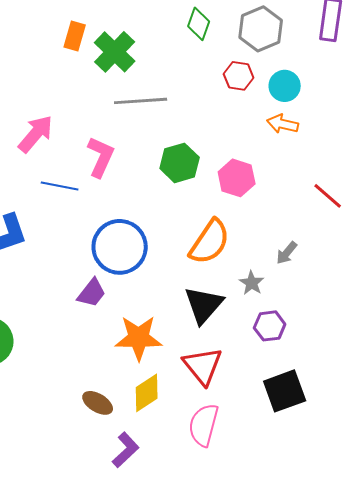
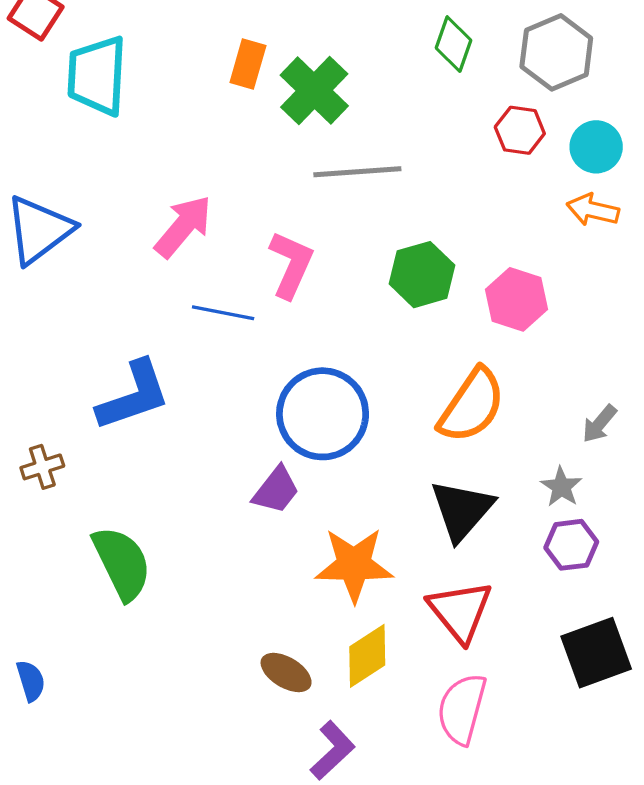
gray star: (252, 283) -> (561, 487), moved

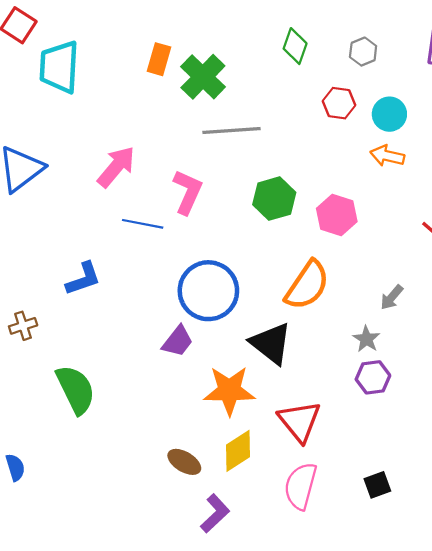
gray hexagon: (556, 52) -> (363, 52), size x0.6
blue L-shape: (134, 396) -> (83, 279), size x0.7
black triangle: (462, 510) -> (271, 343), moved, turned -33
black square: (596, 653) -> (377, 485), moved, size x0.6

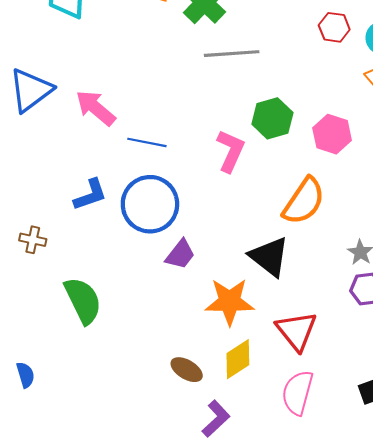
pink arrow: (116, 167) -> (96, 108), moved, turned -90
pink L-shape: (188, 192) -> (231, 151), moved
blue circle: (208, 291) -> (150, 204), moved
brown cross: (23, 326) -> (33, 240), turned 30

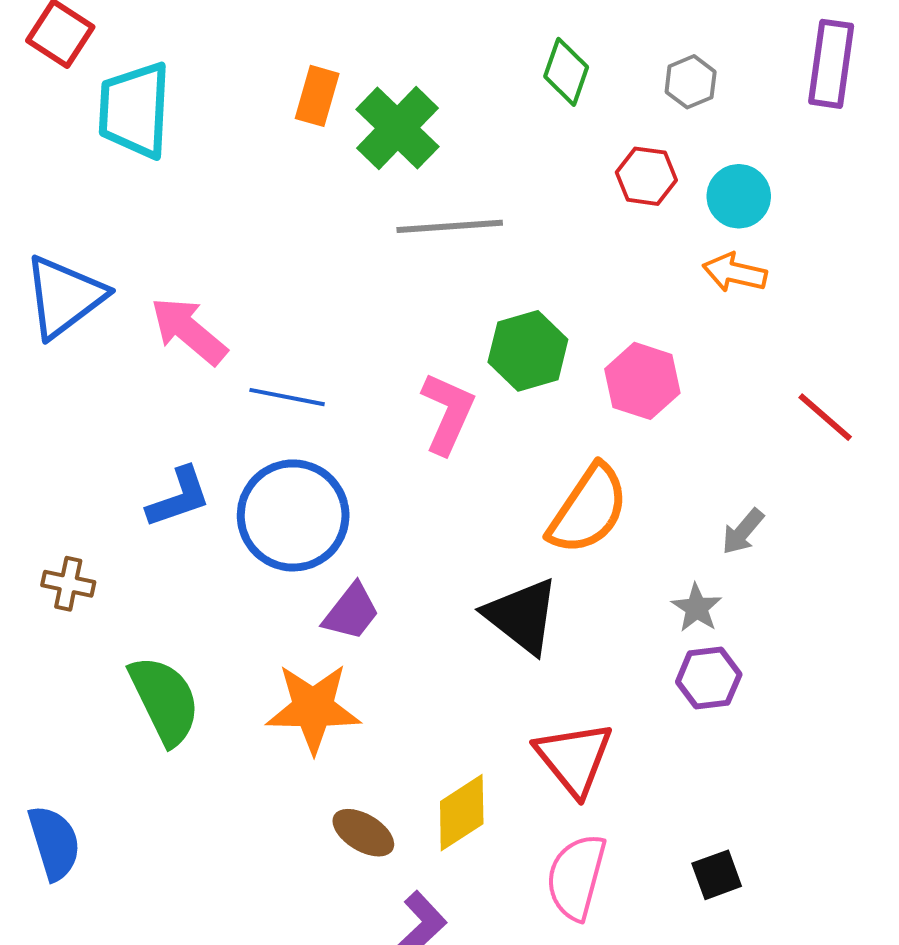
orange star: (230, 302) -> (313, 708), moved
blue semicircle: (25, 375) -> (54, 843), size x1.5

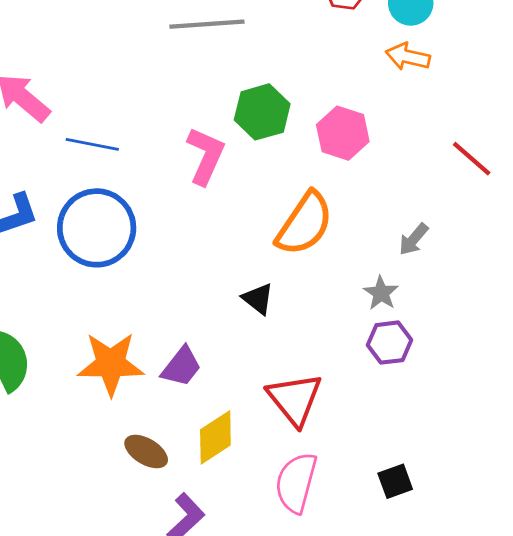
purple trapezoid: (351, 612) -> (181, 367), moved
black triangle: (522, 616) -> (258, 299), size x0.6

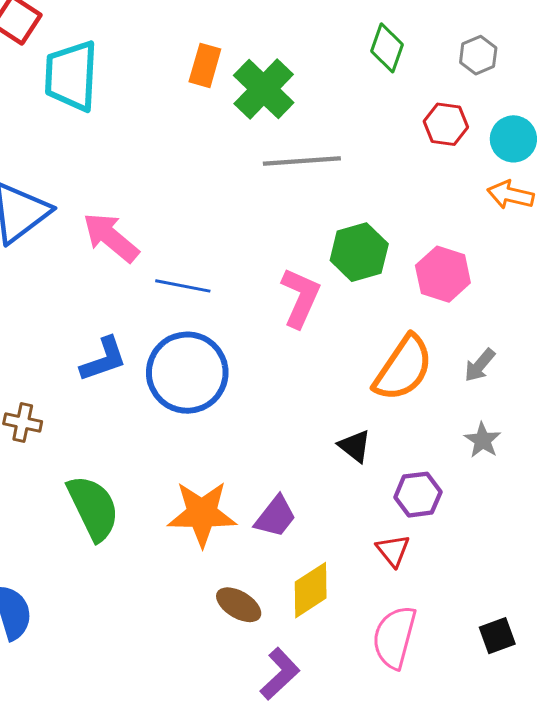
gray arrow: (414, 239) -> (480, 365), moved
purple hexagon: (389, 343) -> (418, 495), moved
red triangle: (295, 399) -> (393, 550), size x0.6

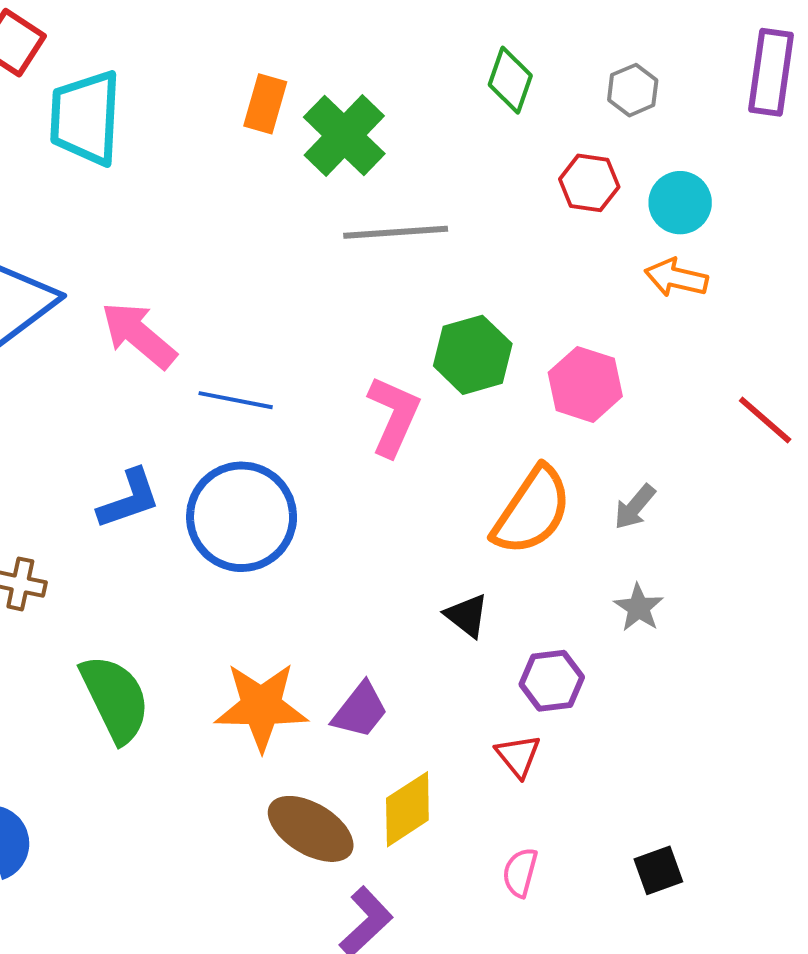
brown ellipse: (239, 605) -> (311, 829), size x1.4
pink semicircle: (394, 637) -> (520, 872), size x0.6

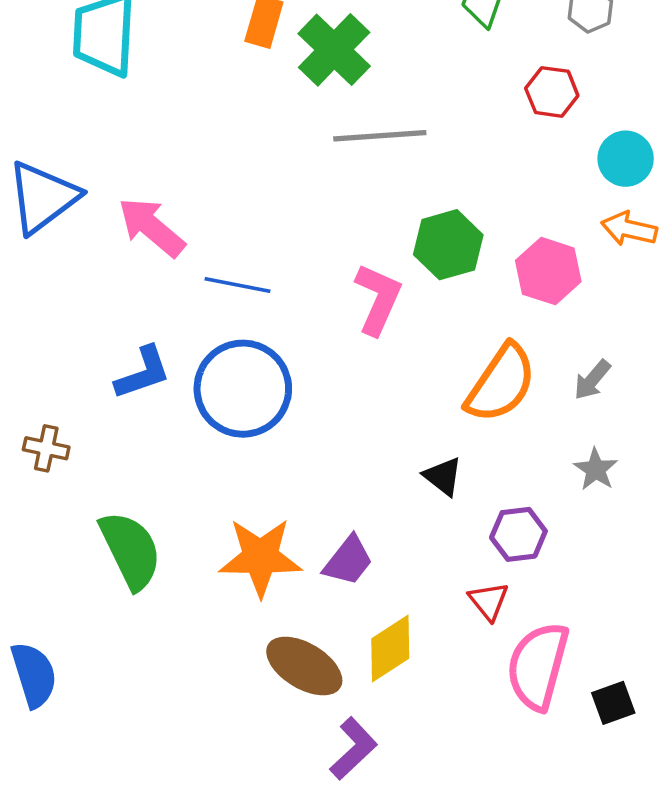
cyan circle: (680, 203) -> (626, 159), moved
orange arrow: (676, 278) -> (629, 229), moved
pink semicircle: (520, 872) -> (538, 666), moved, size x2.0

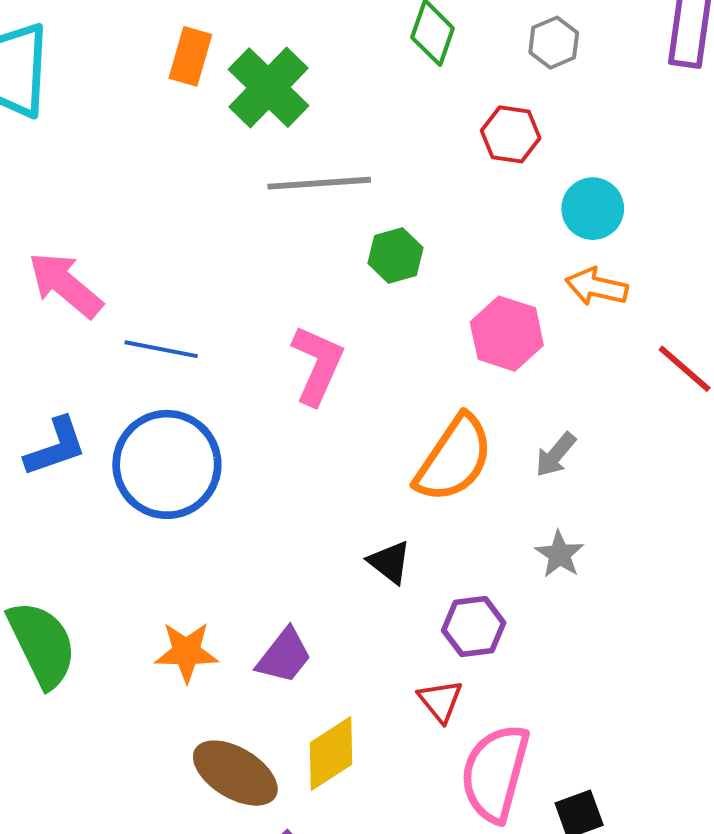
green hexagon: (448, 245) -> (395, 255), moved, size x0.7
orange star: (260, 557) -> (186, 652), size x0.7

